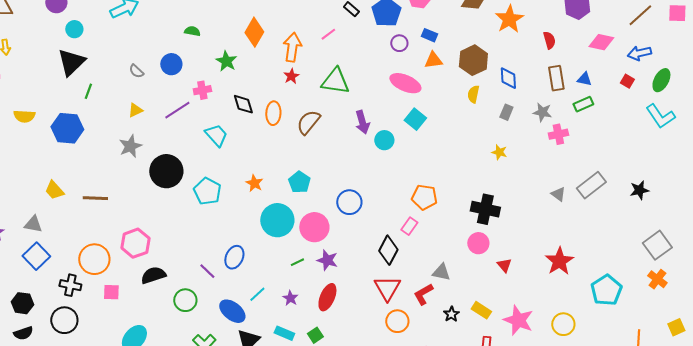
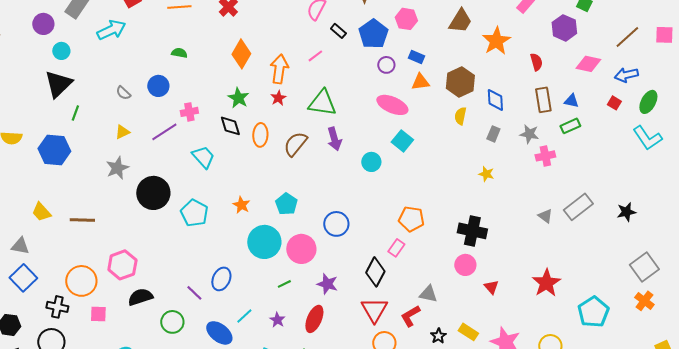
green star: (226, 61) -> (238, 98), moved
purple arrow: (362, 122) -> (334, 139), moved
purple star: (327, 260) -> (327, 284), moved

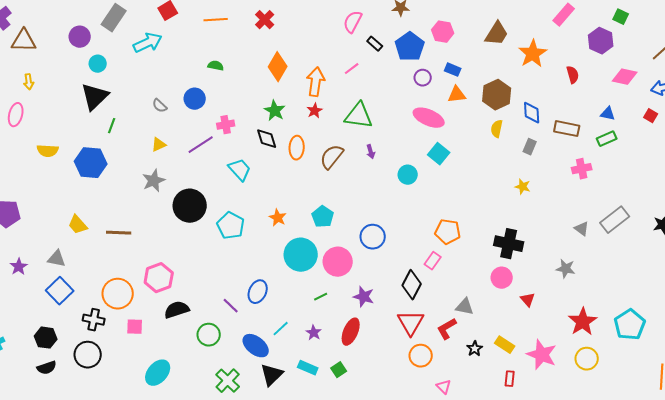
brown rectangle: (543, 100) -> (567, 129), moved, turned -70
gray star: (529, 134) -> (566, 269), moved
purple arrow: (334, 139) -> (371, 152), size x0.6
red star: (546, 283) -> (583, 322), moved

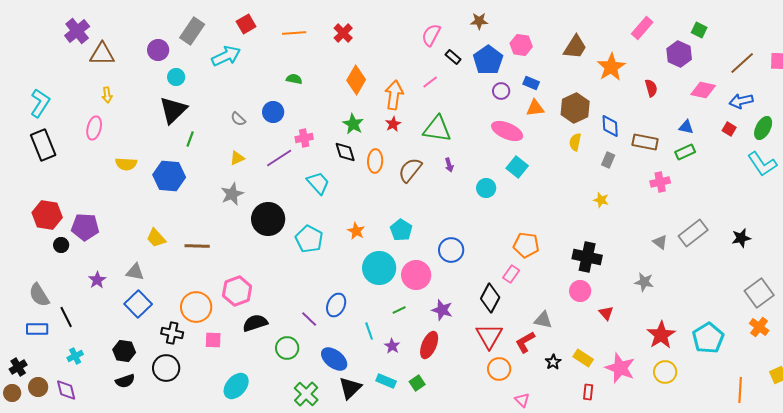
cyan line: (281, 329) -> (369, 331), moved, turned -66

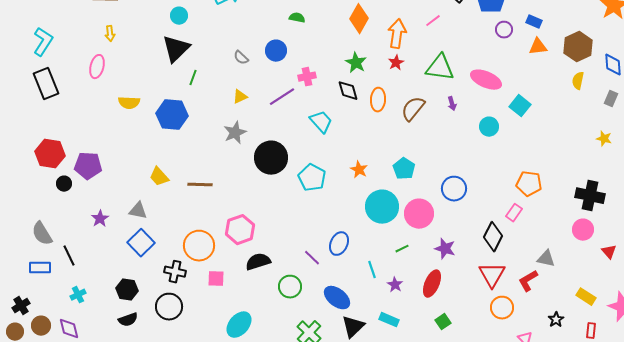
pink ellipse: (507, 131) -> (486, 80), moved
black star: (553, 362) -> (556, 320), moved
green square: (417, 383) -> (443, 322), moved

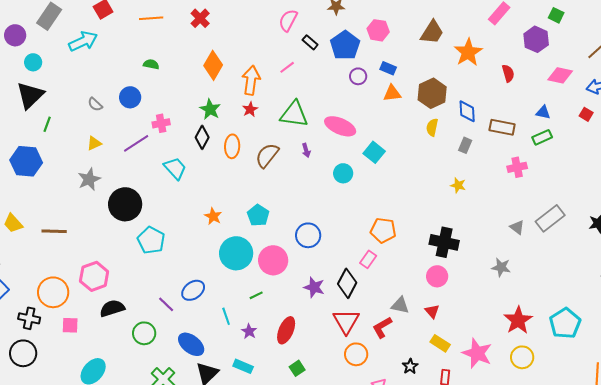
black diamond: (348, 91) -> (202, 137), turned 45
cyan pentagon: (312, 178) -> (151, 240), moved
blue ellipse: (339, 244) -> (193, 290), turned 30
purple star: (445, 249) -> (314, 287), moved
red triangle: (609, 252) -> (432, 311), moved

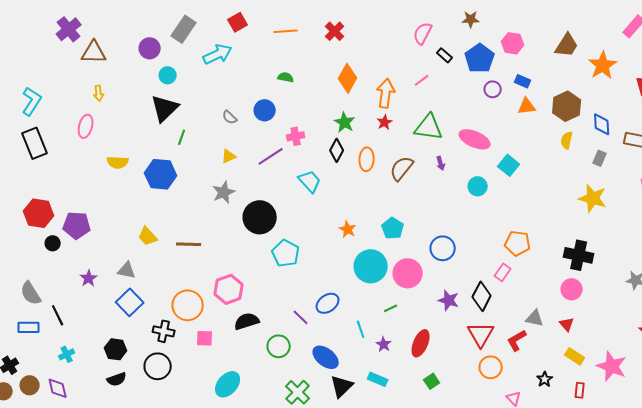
yellow star: (458, 185) -> (593, 198), size x1.8

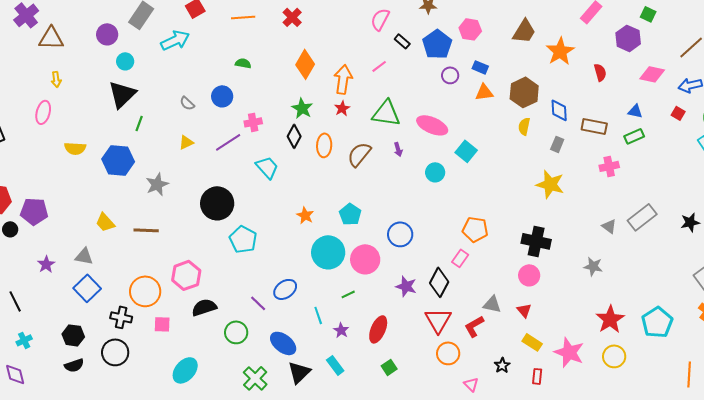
gray star: (224, 192) -> (157, 184), moved
cyan rectangle: (378, 379) -> (335, 365), turned 30

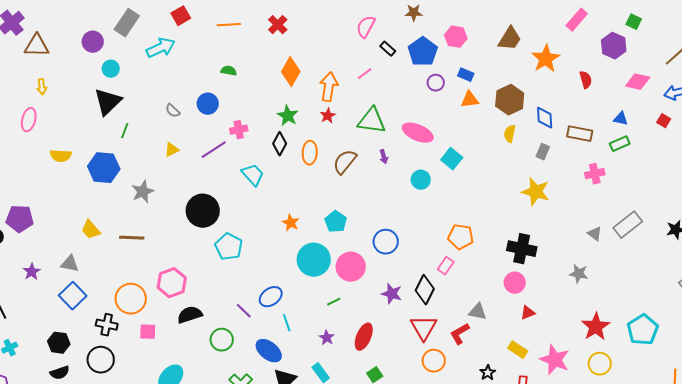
red triangle: (524, 310) -> (528, 313), moved, turned 49
cyan line: (318, 315) -> (287, 323), moved

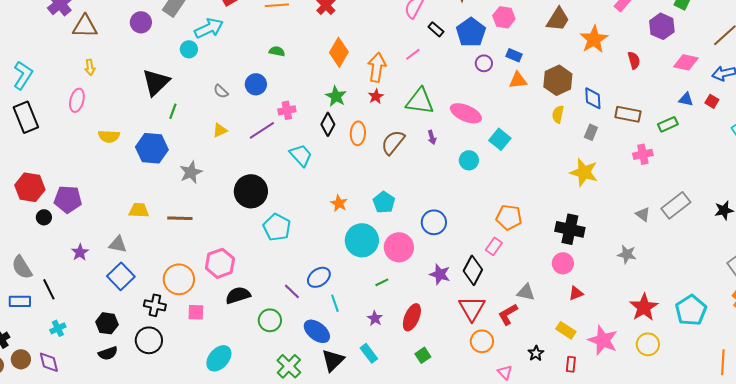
cyan circle: (111, 69) -> (189, 49), moved
blue triangle: (621, 119) -> (686, 99), moved
yellow trapezoid: (91, 230) -> (139, 210), turned 135

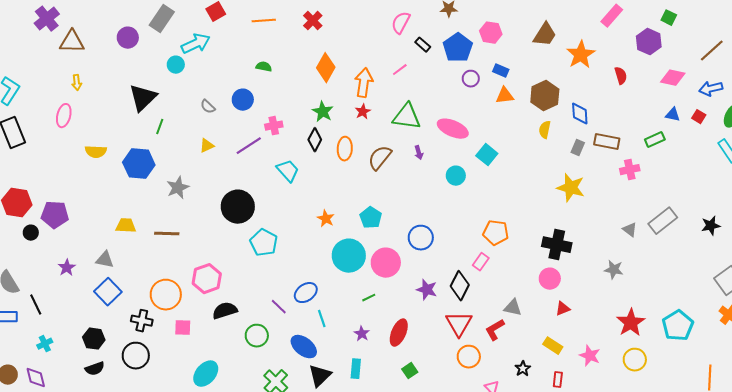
brown rectangle: (628, 114) -> (607, 142), moved
pink star: (603, 340) -> (590, 356), size x0.7
cyan rectangle: (369, 353) -> (356, 369), turned 42

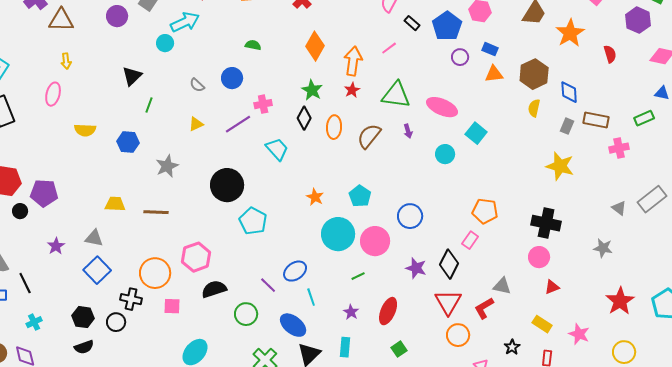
black triangle: (143, 98) -> (132, 76), size x0.7
blue hexagon: (139, 164) -> (128, 142), size x0.7
black circle: (136, 356) -> (116, 322), moved, size x0.7
yellow circle: (635, 360) -> (624, 352), moved

